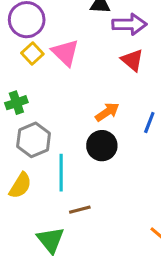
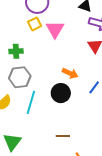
orange arrow: (107, 112) -> (70, 73), turned 42
brown line: (80, 210) -> (63, 136), moved

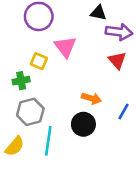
yellow square: (35, 24) -> (39, 61), moved, turned -32

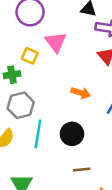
black circle: (83, 124) -> (72, 134), moved

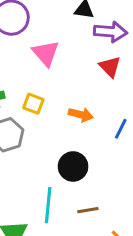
yellow square: (30, 56) -> (33, 104), moved
cyan line: (38, 134) -> (48, 205), moved

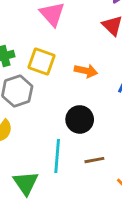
yellow square: (33, 104) -> (41, 61), size x1.4

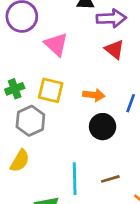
black circle: (80, 119) -> (103, 127), moved

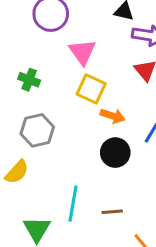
green cross: (15, 89) -> (29, 80), moved, turned 30
yellow square: (51, 90) -> (91, 89), moved

